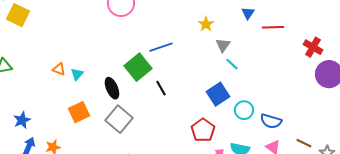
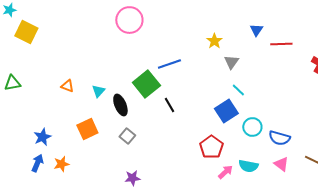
cyan line: (232, 64) -> (238, 90), moved
cyan triangle: (77, 74) -> (98, 91), moved
gray square: (119, 119) -> (127, 136), size x0.6
blue star: (22, 120) -> (42, 137), moved

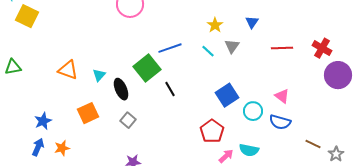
blue triangle: (256, 30) -> (252, 22), moved
red line: (281, 44) -> (282, 48), moved
orange triangle: (67, 86) -> (68, 70), size x1.5
cyan line: (238, 90) -> (208, 51), moved
pink triangle: (281, 164) -> (282, 96), moved

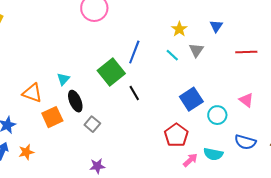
blue line: (170, 48) -> (134, 52), turned -50
orange triangle: (68, 70) -> (32, 93), moved
black ellipse: (121, 89) -> (75, 101), moved
blue semicircle: (280, 122) -> (245, 142), moved

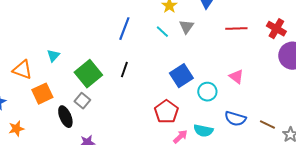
green square: (111, 72) -> (88, 74), moved
black line: (134, 93) -> (124, 70), turned 49
black ellipse: (75, 101) -> (65, 117), moved

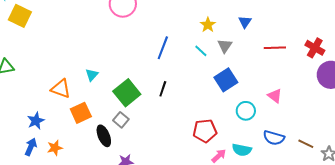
blue square: (181, 76) -> (226, 80), moved
red pentagon: (166, 112) -> (205, 131), turned 30

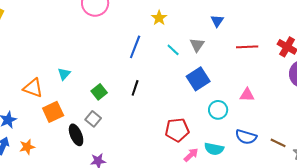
yellow star: (208, 25) -> (159, 18), moved
green square: (127, 93) -> (99, 92), size x0.6
pink triangle: (275, 96) -> (247, 95), turned -35

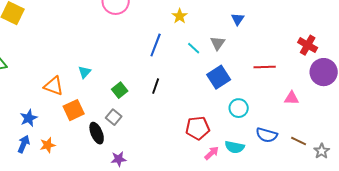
red line: (247, 47) -> (265, 67), moved
pink triangle: (247, 95) -> (292, 98), moved

